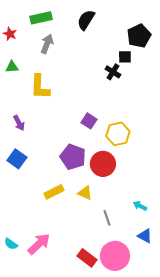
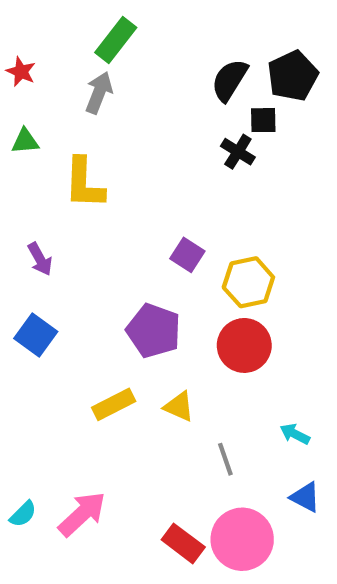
green rectangle: (41, 18) -> (116, 40), moved, turned -40
black semicircle: (86, 20) -> (230, 80), moved
red circle: (103, 164) -> (244, 345), moved
cyan semicircle: (11, 244) -> (23, 514), turned -80

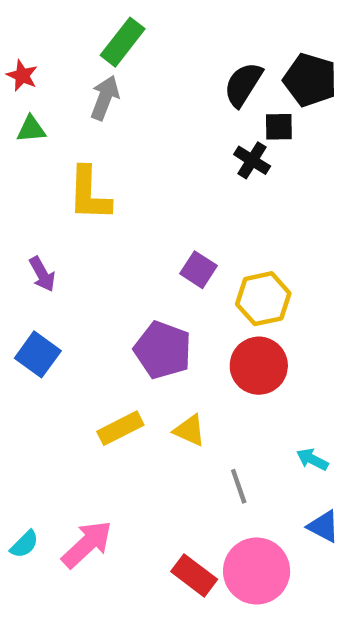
black pentagon: (293, 76) -> (310, 80), turned -30
green triangle: (25, 141) -> (31, 129), moved

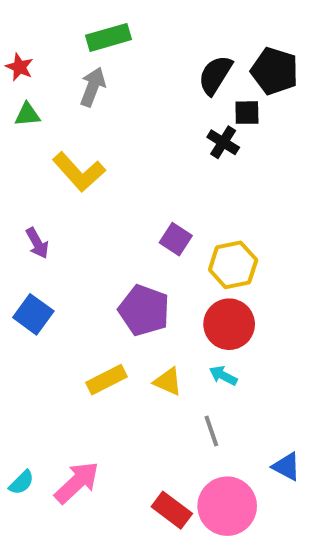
green rectangle: (123, 42) -> (108, 37), turned 36
yellow L-shape: (89, 194) -> (79, 172), turned -44
cyan arrow: (312, 459) -> (223, 376), moved

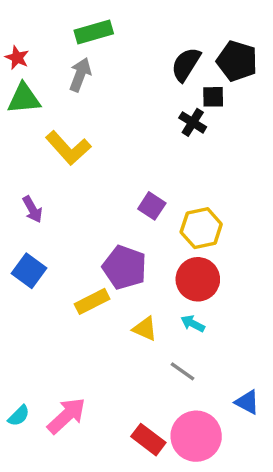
green triangle: (27, 115) -> (24, 99), size x1.5
yellow rectangle: (106, 380) -> (92, 301), moved
gray line: (211, 431) -> (182, 371), turned -36

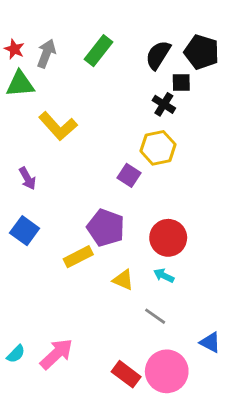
green rectangle: (94, 32) -> (99, 51), moved, turned -36
gray arrow: (80, 75) -> (46, 54), moved
yellow hexagon: (201, 228) -> (158, 148), moved

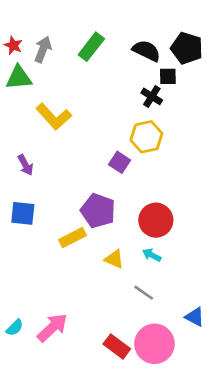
black semicircle: (158, 55) -> (146, 51), turned 84
blue square: (25, 231) -> (23, 213), turned -30

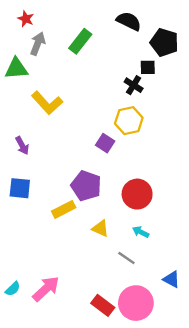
red star: (13, 45) -> (26, 19), moved
black semicircle: (146, 51) -> (129, 21), moved
cyan arrow: (152, 255) -> (141, 232), moved

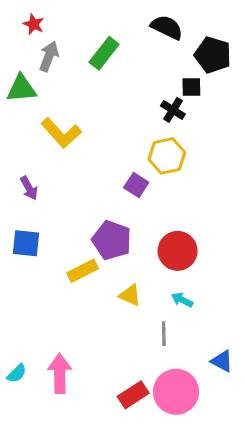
gray line: (126, 258) -> (164, 334), turned 54
pink arrow: (46, 289) -> (60, 373), turned -48
red rectangle: (103, 305) -> (133, 395), turned -70

